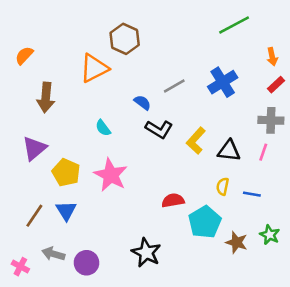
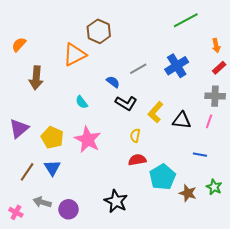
purple triangle: (34, 148) -> (19, 128), moved
yellow semicircle: (223, 186) -> (135, 135), moved

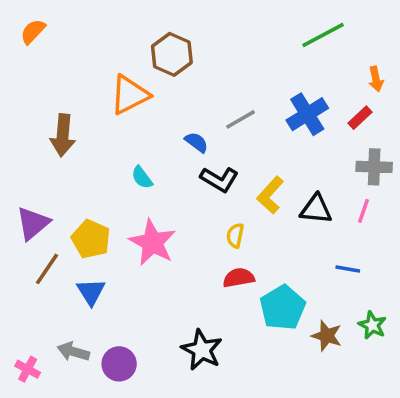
orange semicircle: (19, 44) -> (33, 31), moved
red rectangle: (219, 68) -> (360, 118), moved
brown line: (27, 172) -> (47, 269), moved

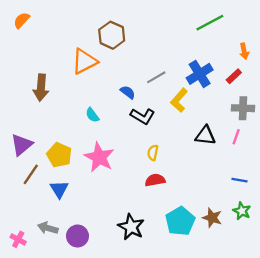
yellow L-shape: (270, 195) -> (179, 100), moved
blue line: (348, 269) -> (240, 180), moved
cyan pentagon: (283, 308) -> (180, 221), moved

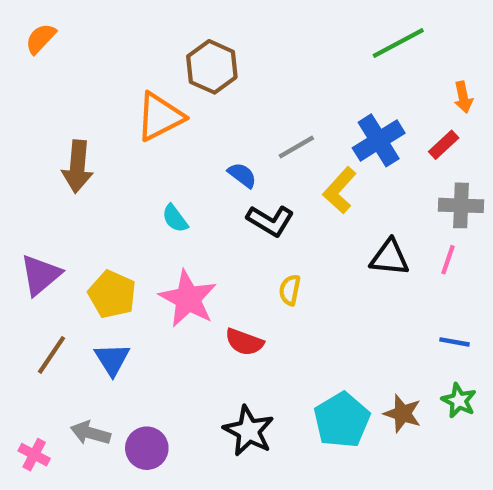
brown line: (31, 174) -> (51, 355), moved
red semicircle: (155, 180) -> (244, 342), moved, turned -150

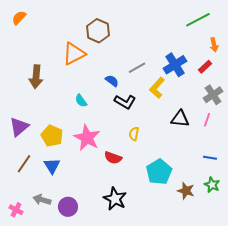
green line: (398, 43) -> (198, 20), moved
gray cross: (461, 205) -> (213, 95), turned -36
cyan pentagon: (342, 420) -> (159, 172), moved

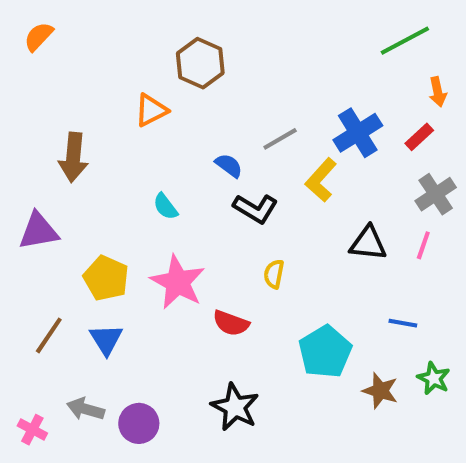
orange triangle: (74, 54) -> (151, 110), size x0.7
purple triangle: (19, 127) -> (39, 231), moved, turned 30
blue line: (210, 158) -> (403, 323), moved

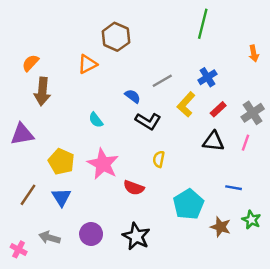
orange semicircle: (39, 37) -> (30, 63), moved
green line: (405, 41) -> (203, 24), moved, turned -48
blue cross: (358, 133) -> (207, 77), size x0.7
red rectangle: (419, 137) -> (218, 109), moved
purple circle: (139, 423) -> (91, 234), moved

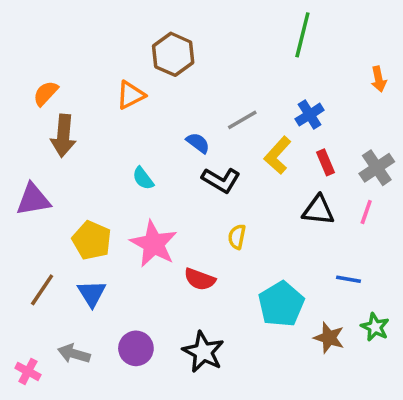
red rectangle: (218, 109) -> (325, 162), turned -70

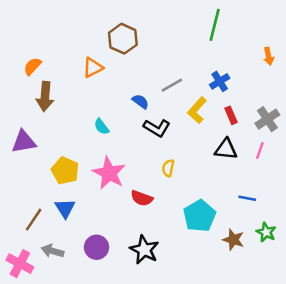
brown line: (42, 290) -> (34, 220), moved
pink cross: (28, 371) -> (20, 264), size x1.5

